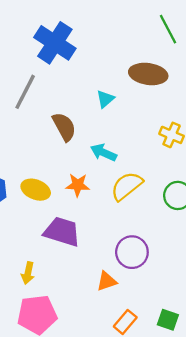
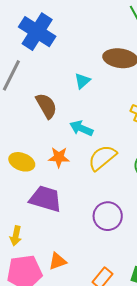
orange triangle: (107, 281) -> (57, 261), moved

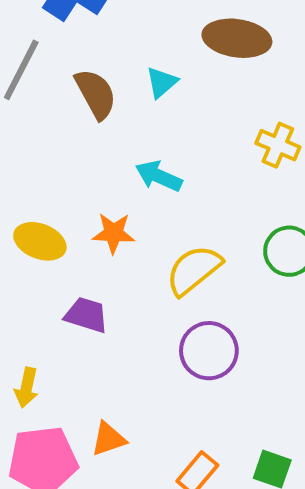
brown semicircle: (46, 106) -> (96, 94), moved
yellow semicircle: (102, 158) -> (194, 270), moved
purple trapezoid: (46, 199) -> (86, 315), size x0.7

